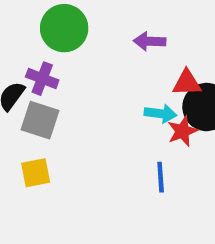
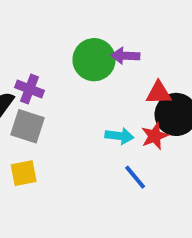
green circle: (64, 28) -> (94, 60), moved
cyan arrow: (161, 114) -> (119, 136), moved
blue line: (161, 177) -> (135, 177), turned -36

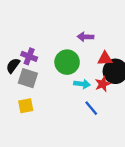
green circle: (94, 60) -> (67, 62), moved

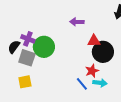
green circle: (67, 62) -> (44, 47), moved
cyan arrow: (82, 84) -> (100, 83), moved
red star: (103, 84) -> (92, 71), moved

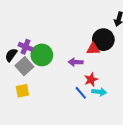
purple arrow: (77, 22) -> (76, 62), moved
black circle: (103, 52) -> (103, 40), moved
gray square: (27, 58) -> (24, 66), turned 30

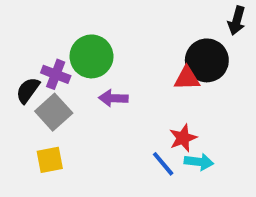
green circle: (42, 55) -> (91, 56), moved
purple arrow: (76, 62) -> (113, 98), moved

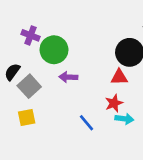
purple cross: (56, 74) -> (31, 35), moved
red triangle: (187, 78) -> (119, 77), moved
blue line: (163, 164) -> (87, 123), moved

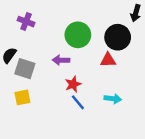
green circle: (54, 50) -> (78, 35), moved
gray square: (29, 86) -> (25, 69), turned -30
red star: (114, 103) -> (73, 84), moved

